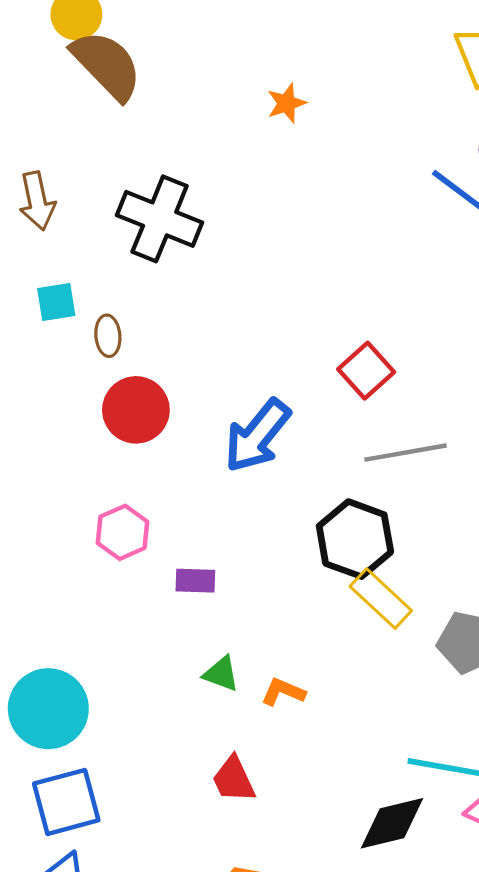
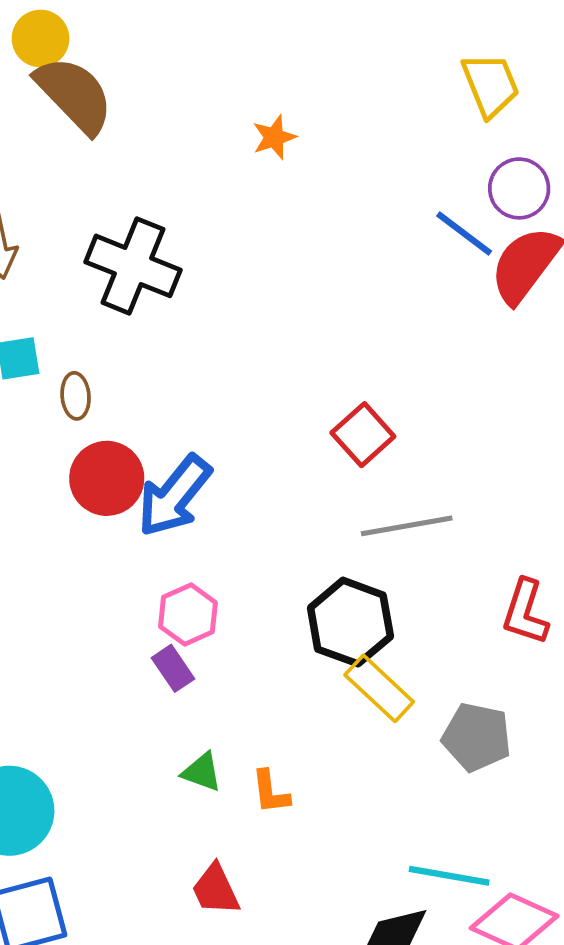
blue arrow: (257, 436) -> (174, 496), moved
pink hexagon: (122, 532) -> (188, 615), moved
purple rectangle: (195, 581) -> (173, 668), turned 54
orange L-shape: (283, 692) -> (270, 792), turned -120

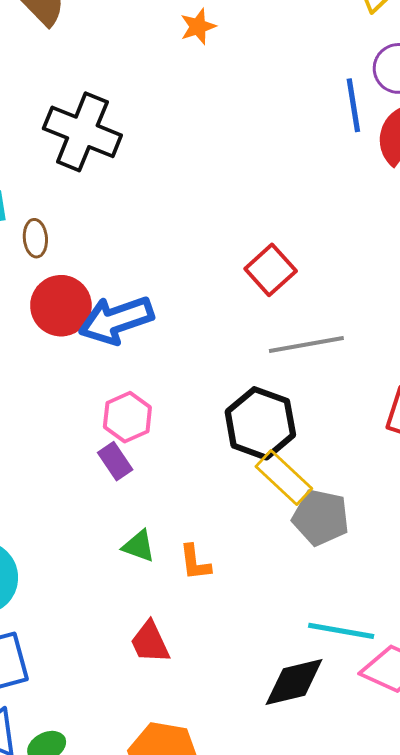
blue line: (464, 233) -> (353, 105), turned 44
blue arrow: (174, 496) -> (116, 320), turned 32
gray pentagon: (477, 737) -> (321, 517), moved

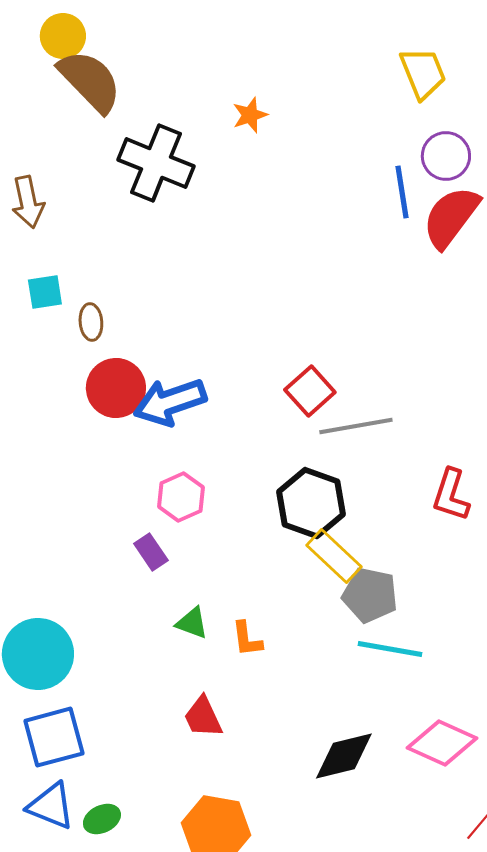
black cross: (82, 132) -> (156, 163), moved
red square: (271, 270) -> (310, 391), moved
purple rectangle: (115, 461) -> (151, 552), moved
cyan line: (341, 631) -> (390, 649), moved

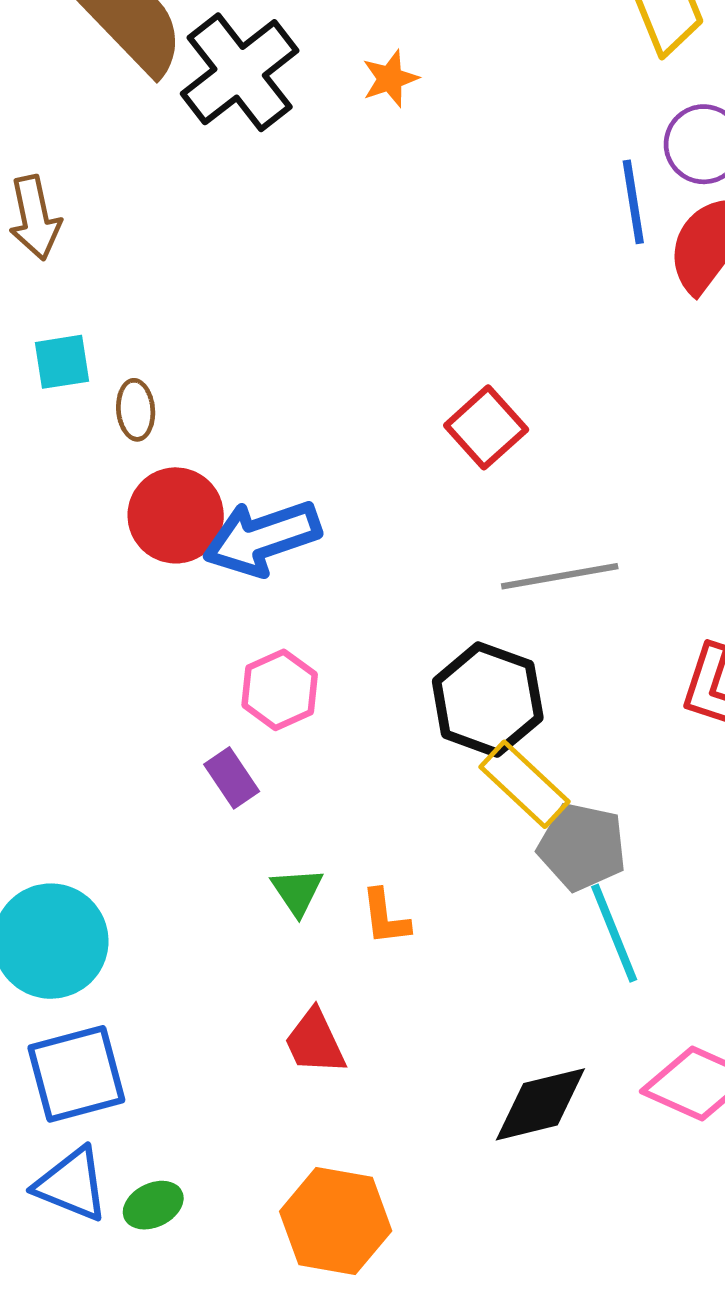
black cross: (156, 163) -> (240, 72), moved, turned 30
red square: (310, 391) -> (486, 427), moved
green triangle: (192, 623) -> (297, 891), turned 36
cyan line: (390, 649) -> (614, 933), turned 58

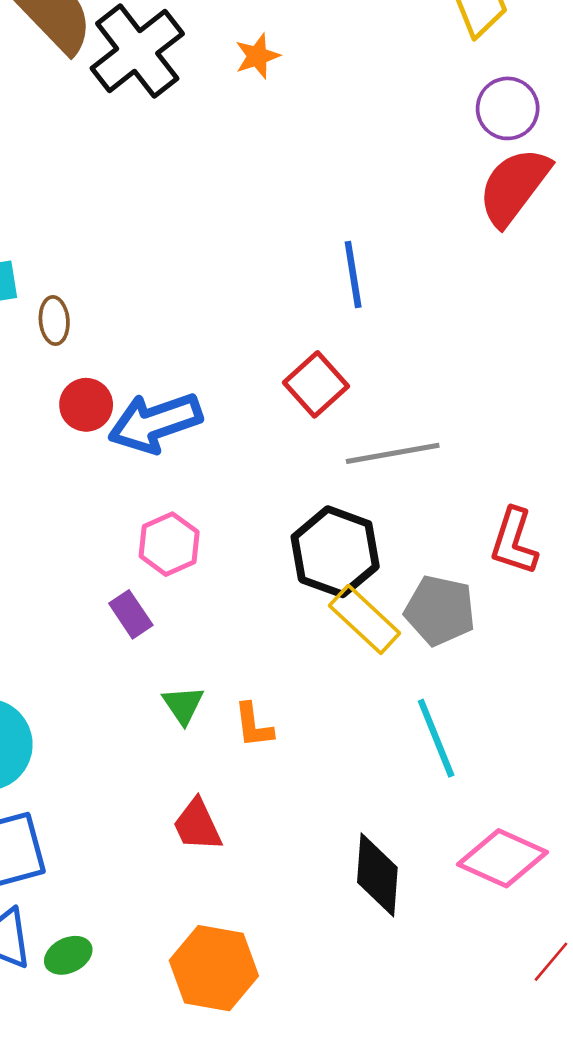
blue line: (633, 202) -> (353, 275), moved
red square: (486, 427) -> (316, 384), moved
red circle: (176, 515) -> (86, 405), size x0.7
gray pentagon: (582, 847) -> (440, 610), moved
black diamond: (540, 1104) -> (377, 875), turned -72

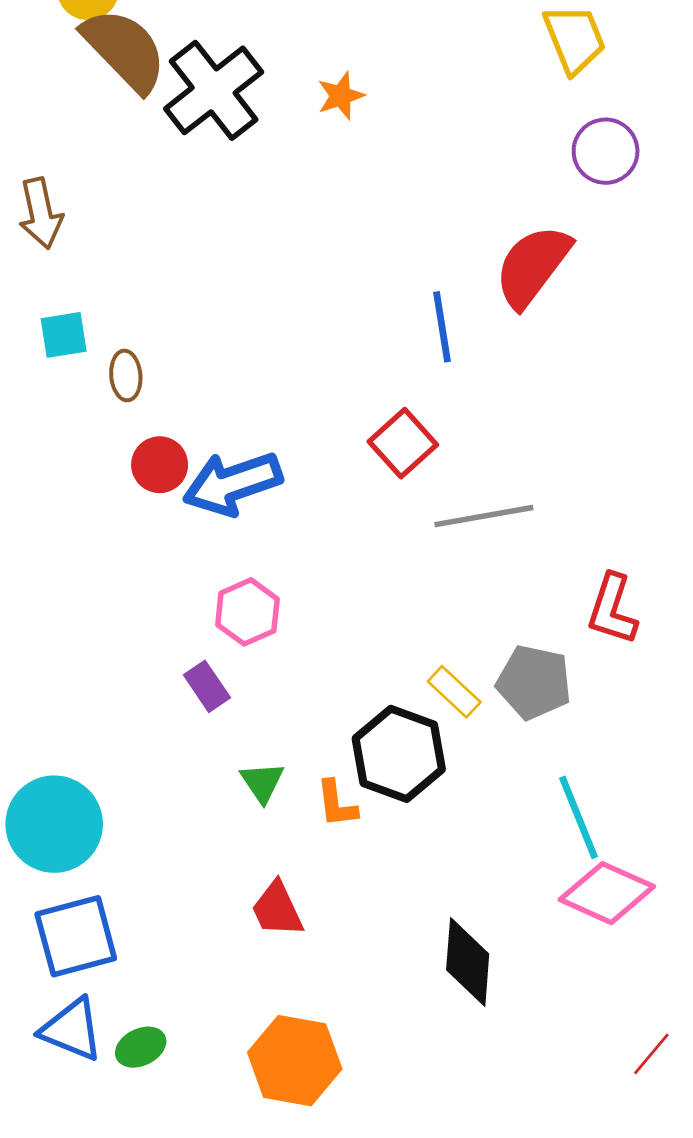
red semicircle: (514, 186) -> (533, 266), moved
black hexagon: (335, 552) -> (399, 754), moved
yellow rectangle: (365, 619) -> (454, 692), size x0.7
cyan line: (436, 738) -> (578, 817), moved
pink diamond: (503, 858) -> (607, 893), moved

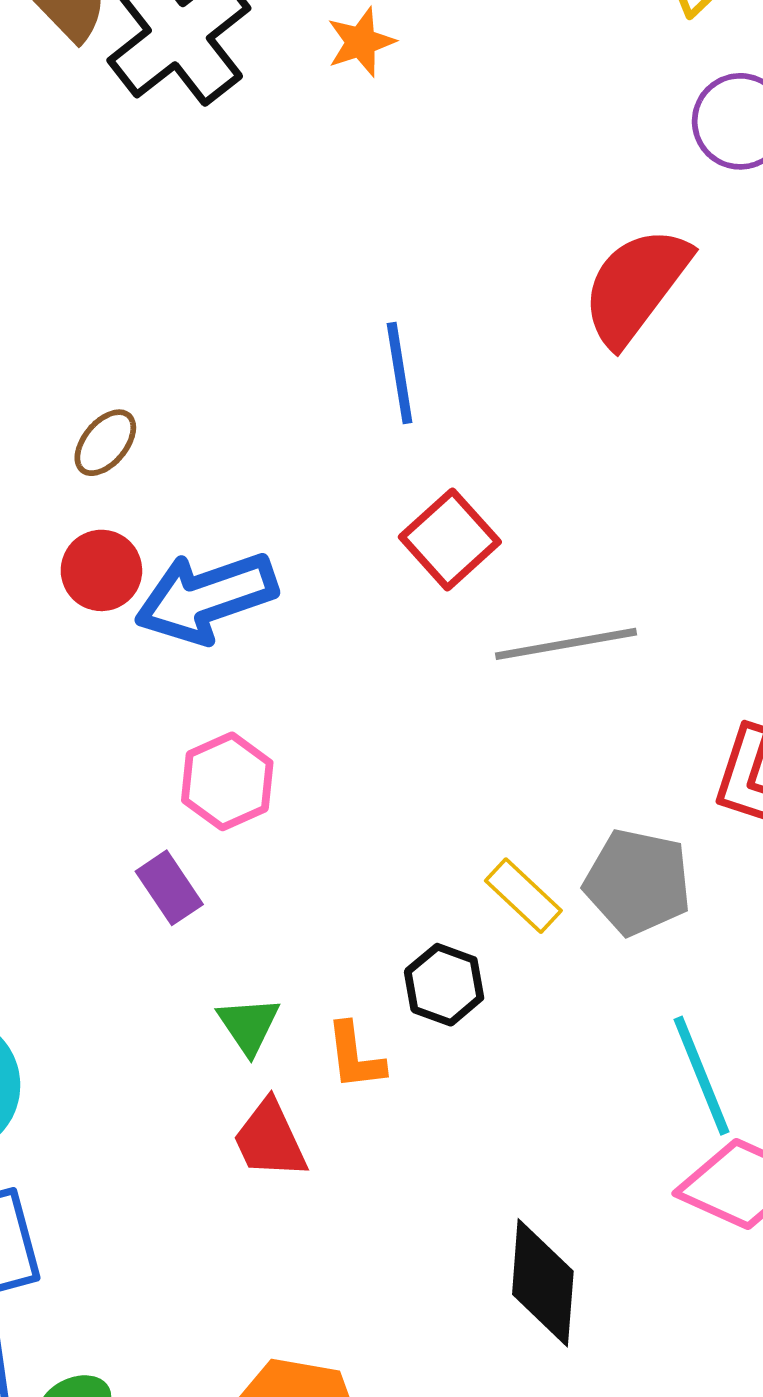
blue line: (442, 327) -> (400, 373), moved
brown ellipse: (126, 375) -> (105, 443), moved, turned 45
black hexagon: (399, 754) -> (444, 985), size x0.6
red trapezoid: (277, 909) -> (270, 1139), moved

